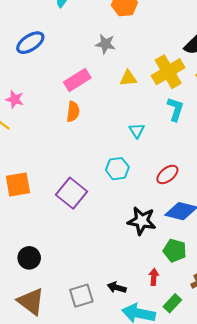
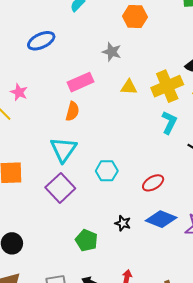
cyan triangle: (137, 131) -> (63, 150), moved, size x1.8
black star: (142, 221) -> (123, 223), size x0.6
green pentagon: (175, 250) -> (87, 240), moved

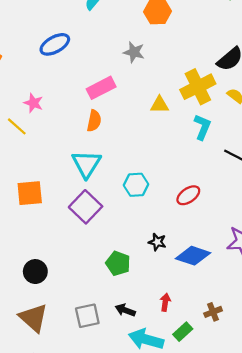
yellow triangle: (129, 87) -> (159, 105), moved
blue diamond: (161, 219) -> (193, 256), moved

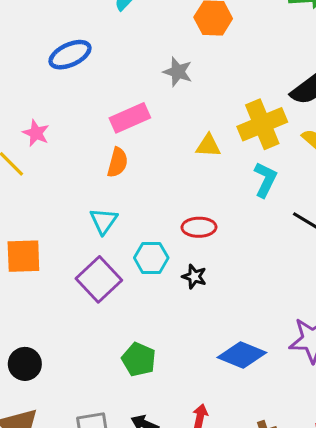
cyan triangle: (86, 164) -> (104, 221), size x0.7
cyan hexagon: (136, 185) -> (151, 258), moved
red ellipse: (188, 195) -> (199, 227), moved, turned 30
black star: (157, 242) -> (194, 276), moved

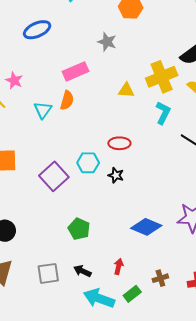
cyan triangle: (104, 221) -> (43, 110), moved

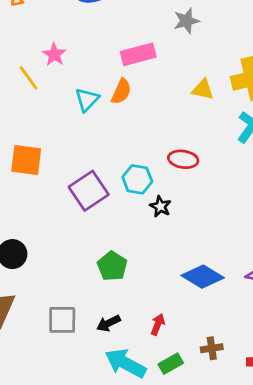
gray star: (107, 42) -> (186, 21), turned 30
black star: (116, 175) -> (160, 206), moved
black arrow: (82, 271) -> (108, 323), turned -60

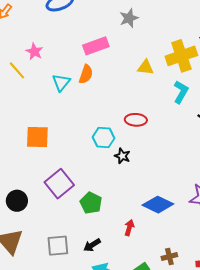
orange square: (26, 160) -> (37, 137), moved
purple square: (89, 191) -> (59, 184), moved
red arrow: (158, 324) -> (129, 228), moved

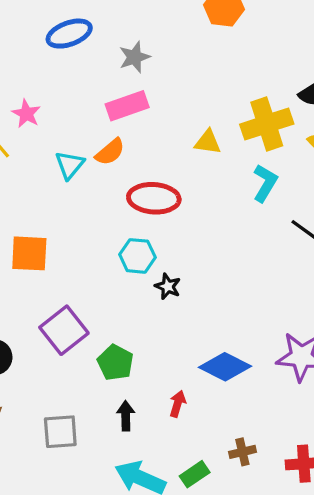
gray star: (129, 18) -> (134, 57), moved
orange semicircle: (86, 74) -> (110, 152), turned 30
red ellipse: (136, 120) -> (154, 198), moved, size x1.4
black arrow: (92, 245) -> (126, 416), moved, turned 120

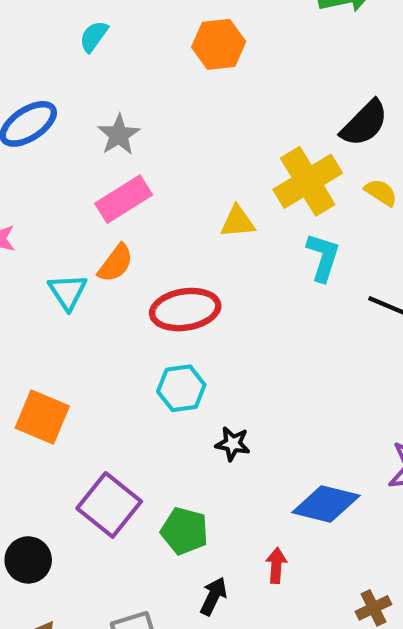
orange square: (29, 253) -> (42, 417), turned 33
black star: (168, 286) -> (233, 444), moved
black arrow: (126, 416) -> (213, 596), turned 40

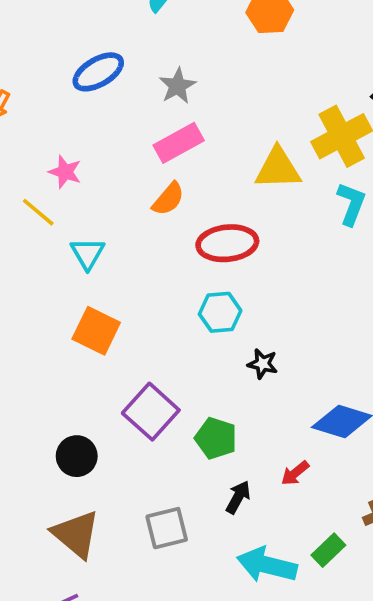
yellow triangle: (238, 222) -> (278, 168), size x1.5
cyan triangle: (68, 292) -> (88, 254), moved
red arrow: (276, 565) -> (295, 473), turned -136

